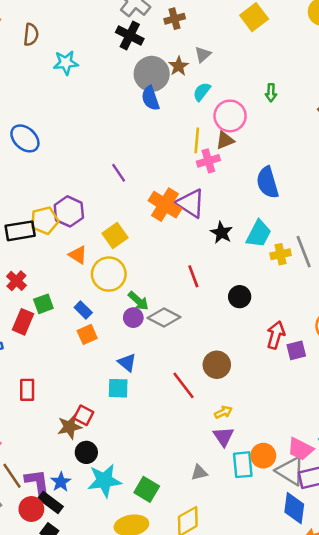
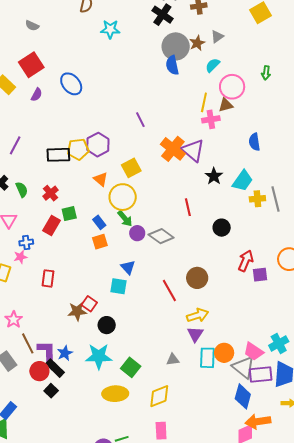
blue semicircle: (267, 182) -> (254, 142), size x0.7
green arrow: (138, 301) -> (125, 219), moved
yellow arrow: (223, 412) -> (198, 315), size x1.5
black circle: (86, 452) -> (107, 325), moved

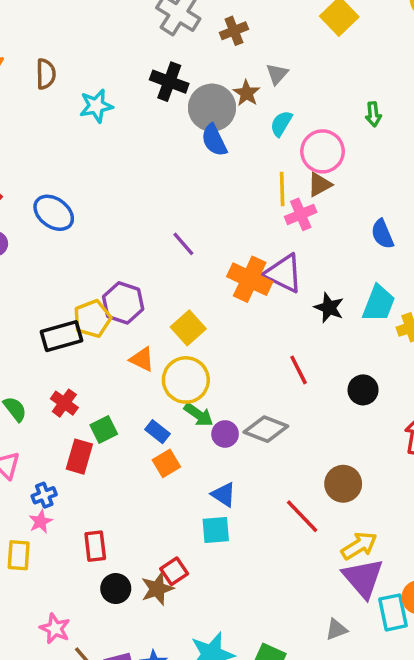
black cross: (162, 15) -> (169, 82), moved
red square: (89, 304) -> (174, 571), turned 35
black circle: (107, 325) -> (116, 589), moved
purple triangle: (195, 334) -> (363, 578), size x1.5

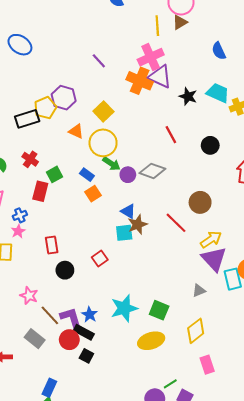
pink cross: (301, 214) -> (151, 57), moved, size x1.4
cyan trapezoid: (379, 303) -> (218, 93), turned -85
brown star: (157, 589) -> (138, 225), moved

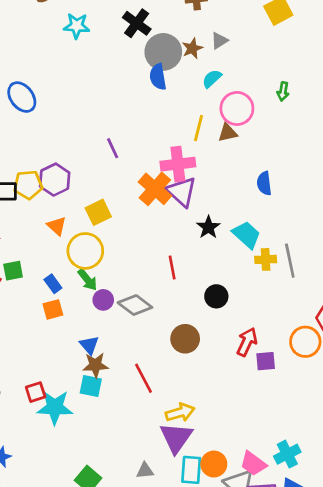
brown circle: (200, 202) -> (185, 339), moved
cyan square: (124, 233) -> (91, 386), moved
cyan star: (124, 308) -> (55, 407), moved

